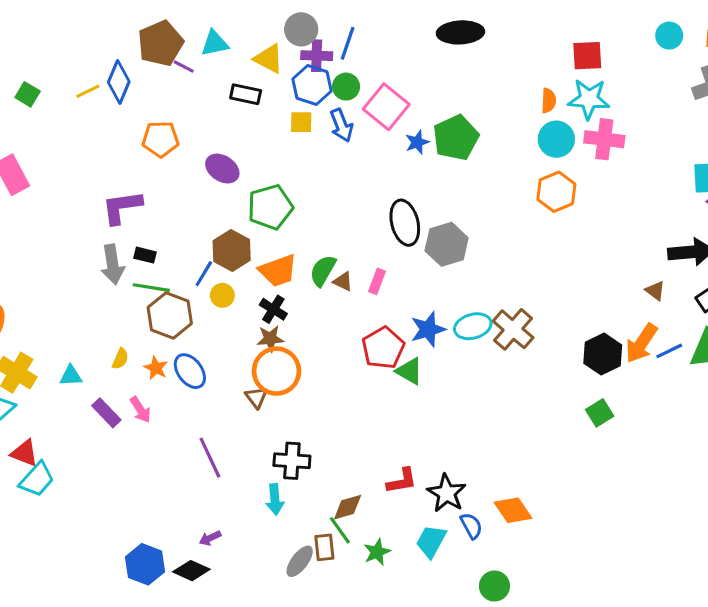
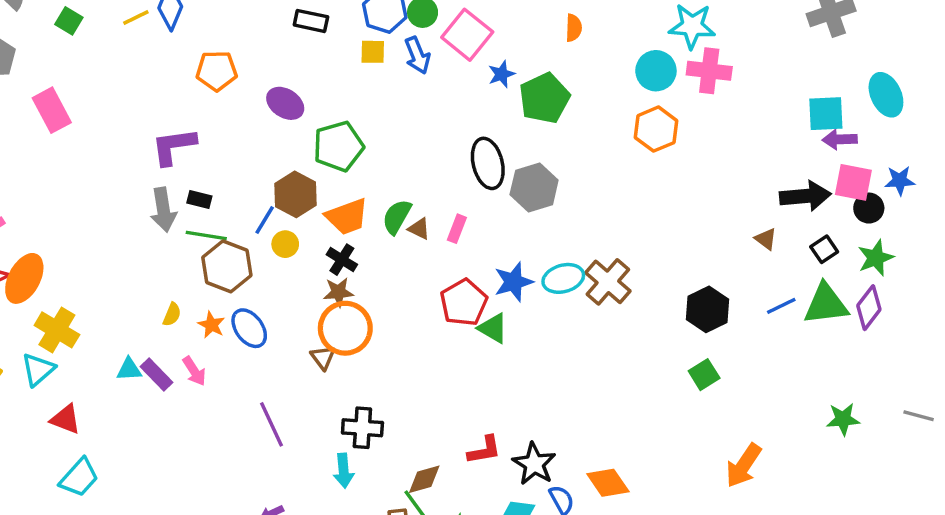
orange semicircle: (549, 100) -> (574, 28), moved
green pentagon: (456, 138) -> (544, 98), moved
orange arrow: (641, 343) -> (744, 466), moved
cyan triangle: (71, 376) -> (129, 369), moved
cyan trapezoid: (37, 479) -> (79, 478), moved

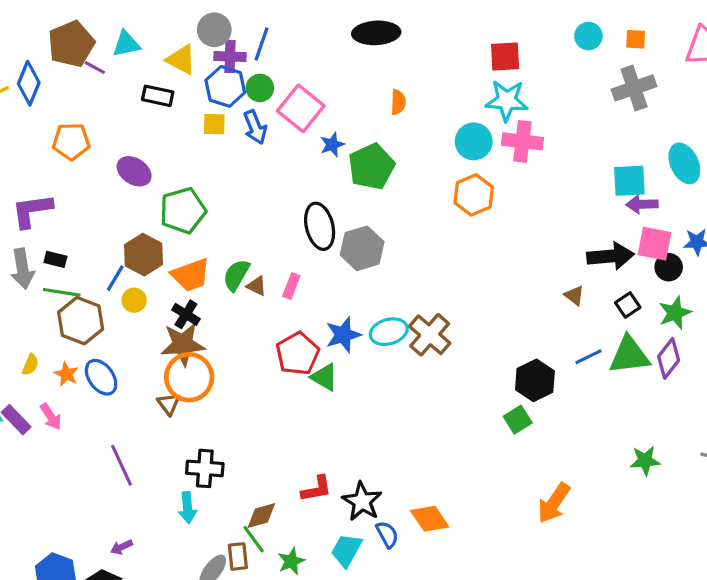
brown star: (338, 292) -> (183, 344), size x1.6
black hexagon: (707, 309) -> (535, 380), moved

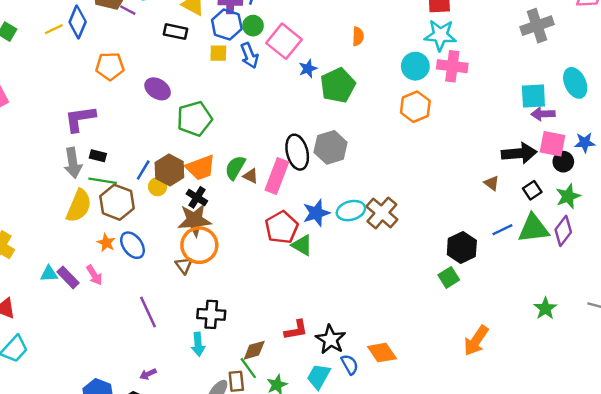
black ellipse: (320, 226) -> (297, 152), moved
brown hexagon: (144, 255) -> (169, 170), moved
pink rectangle: (291, 286) -> (277, 176), size x1.8
yellow semicircle: (30, 365) -> (79, 206), moved, size x2.0
green star: (645, 461) -> (545, 308), turned -30

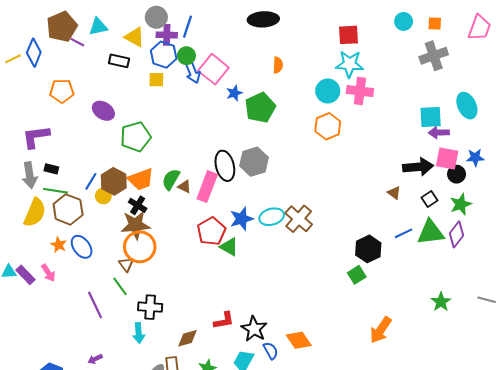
blue arrow: (249, 55) -> (193, 72), moved
green line: (248, 368) -> (120, 286), moved

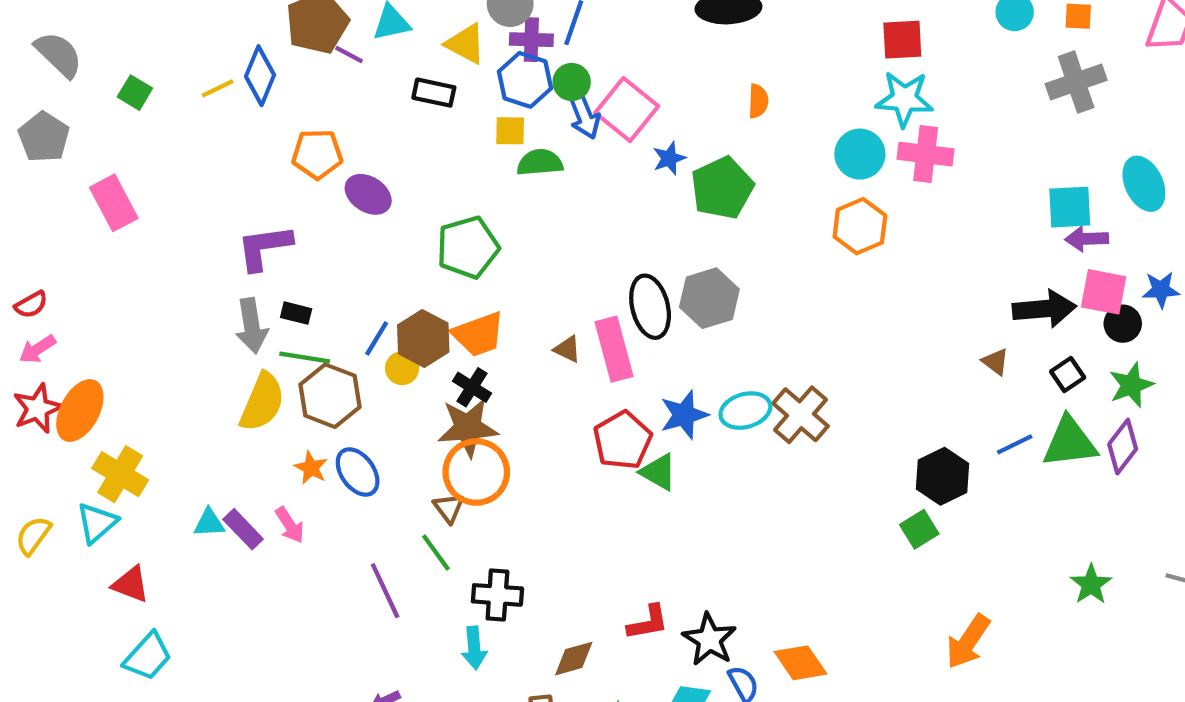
purple ellipse: (103, 111) -> (368, 194), moved
green semicircle: (171, 179) -> (540, 163), moved, turned 55
pink rectangle: (207, 187) -> (614, 349), turned -36

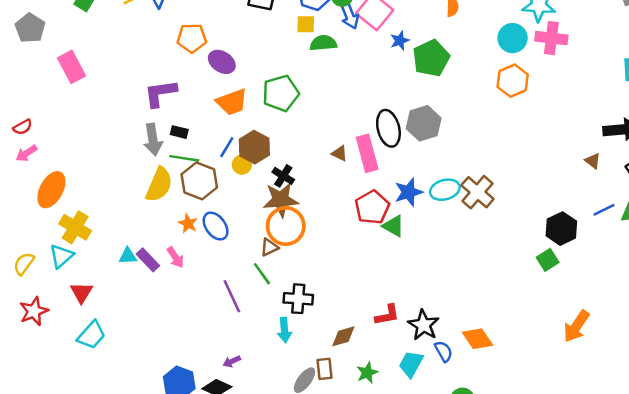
orange trapezoid: (478, 334) -> (232, 102), moved
red star: (37, 408) -> (34, 311), moved
brown triangle: (449, 508) -> (269, 247), turned 42
red triangle: (131, 584) -> (81, 292), turned 40

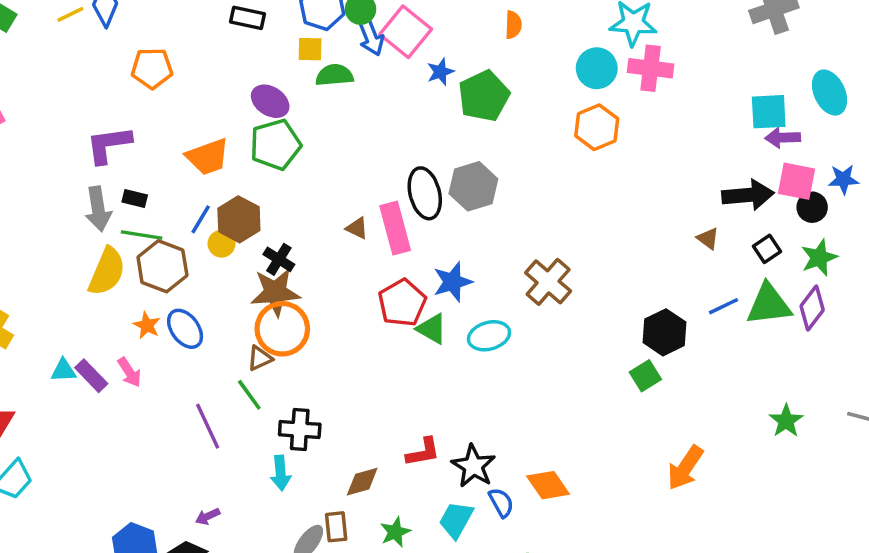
purple ellipse: (222, 62) -> (270, 101), moved
cyan ellipse: (445, 190) -> (489, 336), moved

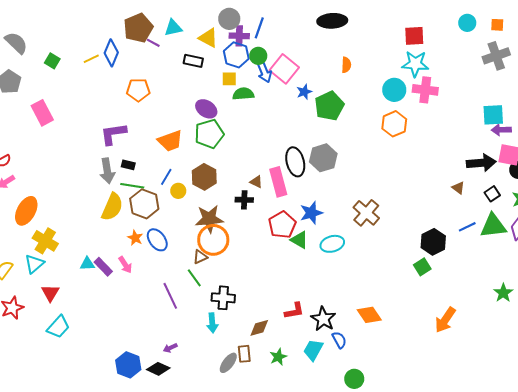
brown hexagon: (239, 219) -> (204, 177), moved
black cross: (279, 259) -> (244, 200), moved, turned -30
orange diamond: (548, 485) -> (369, 315), moved

